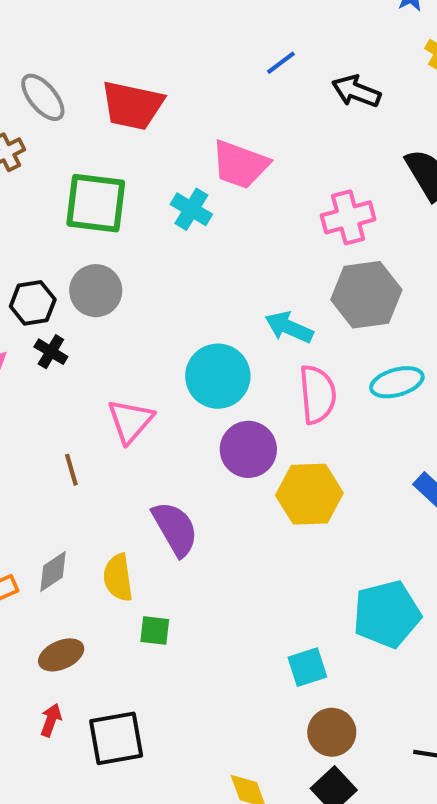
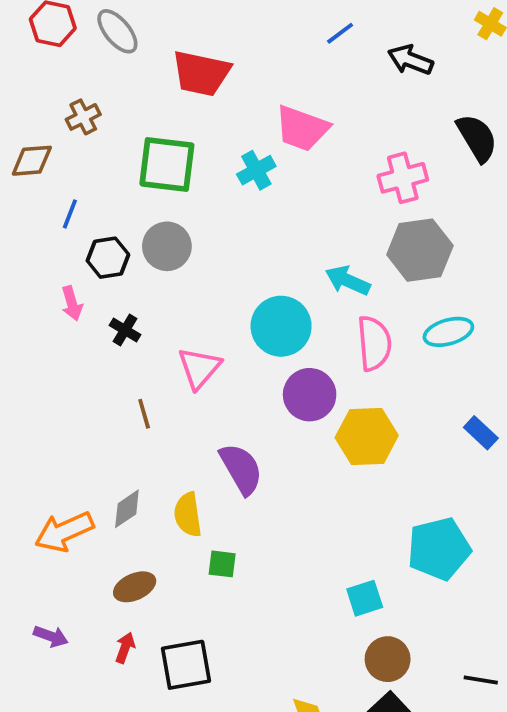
gray ellipse: (43, 97) -> (117, 31), moved
cyan cross: (191, 209) -> (256, 170), turned 30
black cross: (51, 352) -> (125, 330), moved

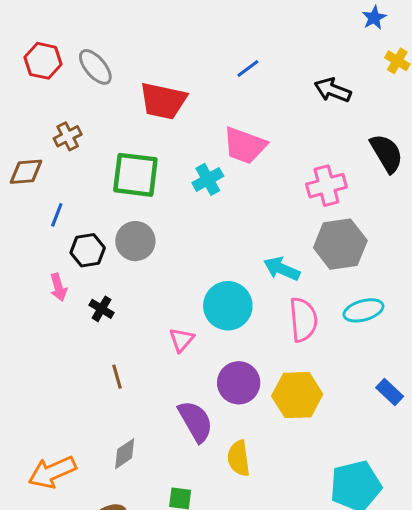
blue line: (340, 33) -> (248, 69), moved
pink triangle: (199, 368) -> (182, 340), moved, size x0.7
purple circle: (310, 395) -> (239, 383), moved
gray diamond: (127, 509) -> (125, 454), moved
yellow semicircle: (188, 515) -> (239, 458), moved

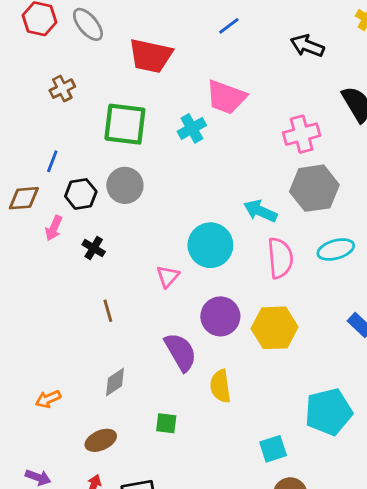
brown diamond: (26, 172) -> (24, 198), moved
pink arrow: (58, 287) -> (54, 228), turned 40
orange arrow: (52, 472) -> (48, 399), size x0.6

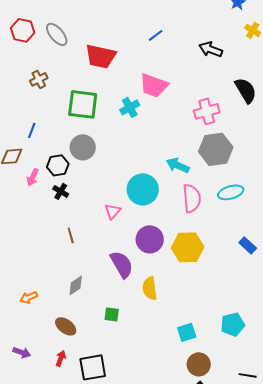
black hexagon: (81, 194) -> (58, 165), moved
cyan pentagon: (329, 412) -> (233, 324), moved, size x0.7
brown ellipse: (101, 440) -> (66, 326), turned 60

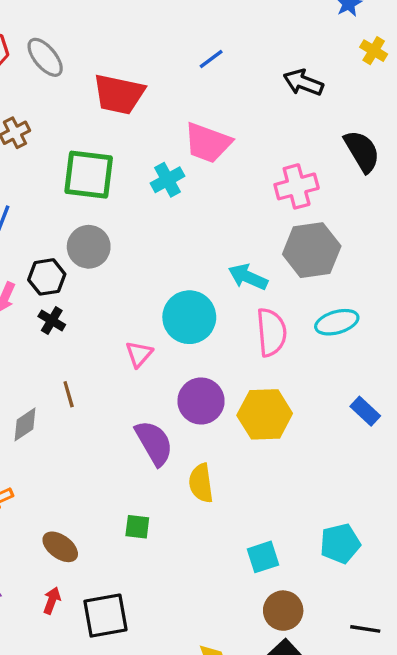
gray diamond: (76, 285) -> (25, 424), moved

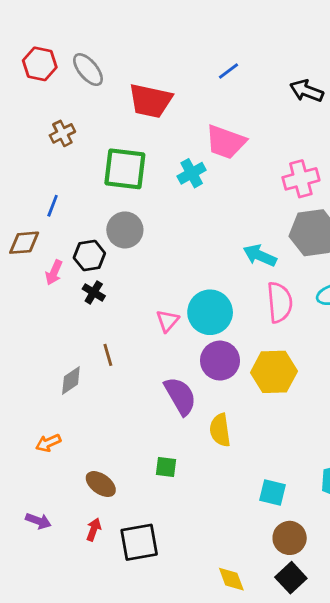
cyan circle: (189, 317) -> (210, 312), moved
cyan square: (263, 557) -> (273, 493), turned 32

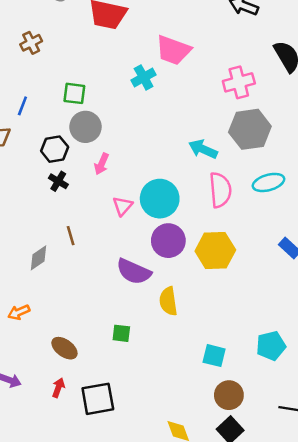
green square: (125, 169) -> (74, 93), moved, size x0.6
pink arrow: (54, 273) -> (102, 164), moved
purple semicircle: (180, 396) -> (134, 272), turned 144

